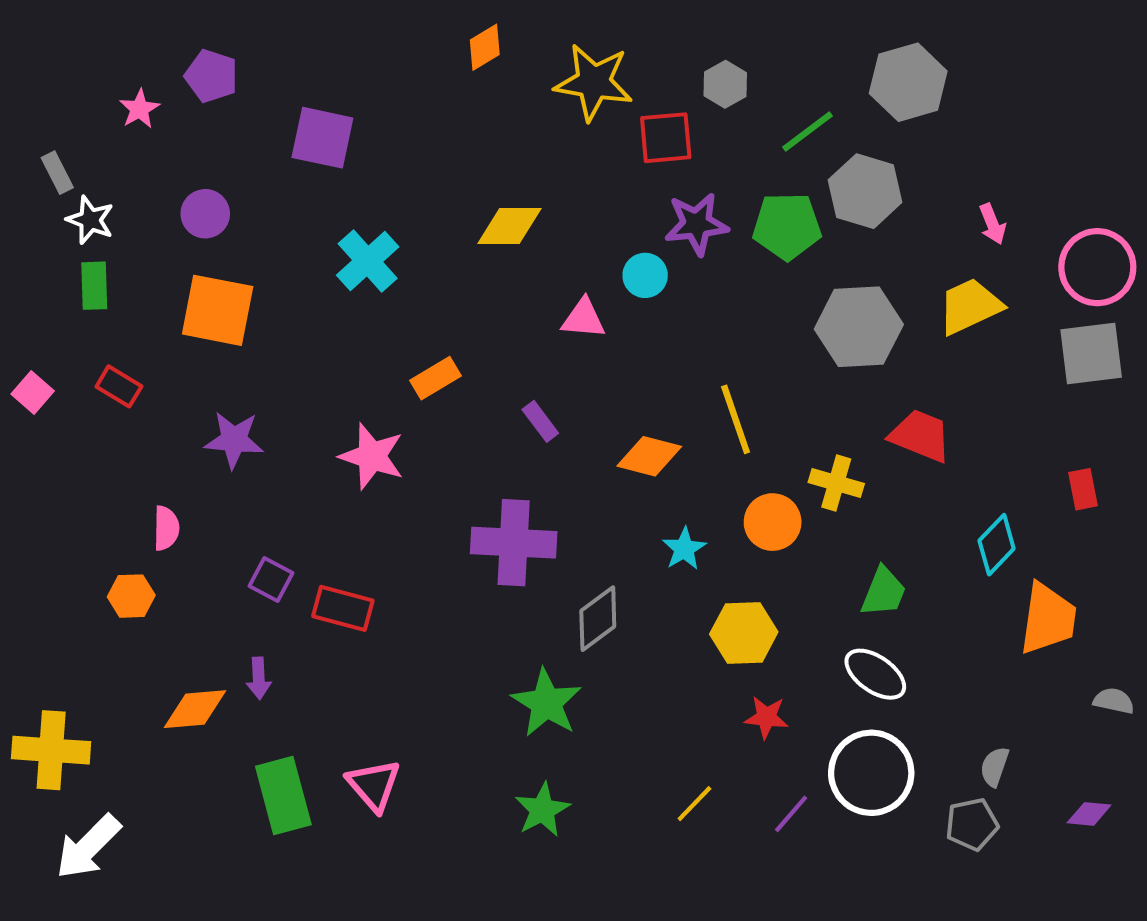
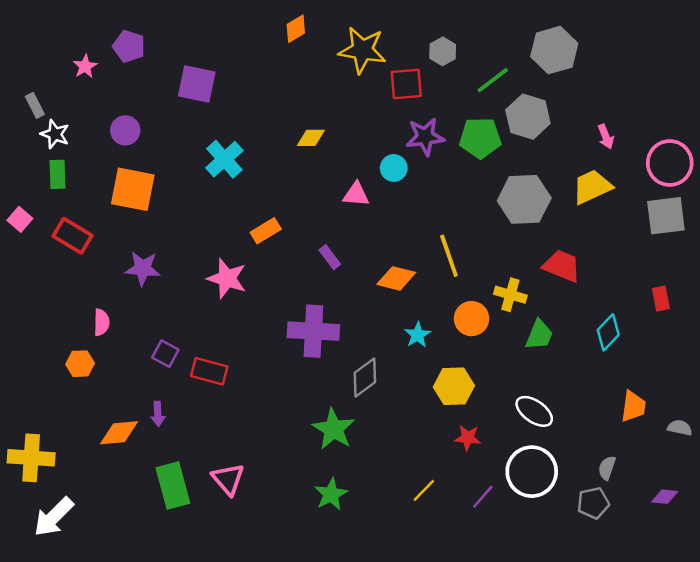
yellow diamond: (509, 226) -> (311, 138), size x0.7
red rectangle: (119, 386) -> (73, 236), size x1.4
pink square: (33, 393) -> (20, 219), moved
green trapezoid: (884, 592) -> (539, 335), moved
orange trapezoid: (1048, 619) -> (633, 406), moved, size x0.7

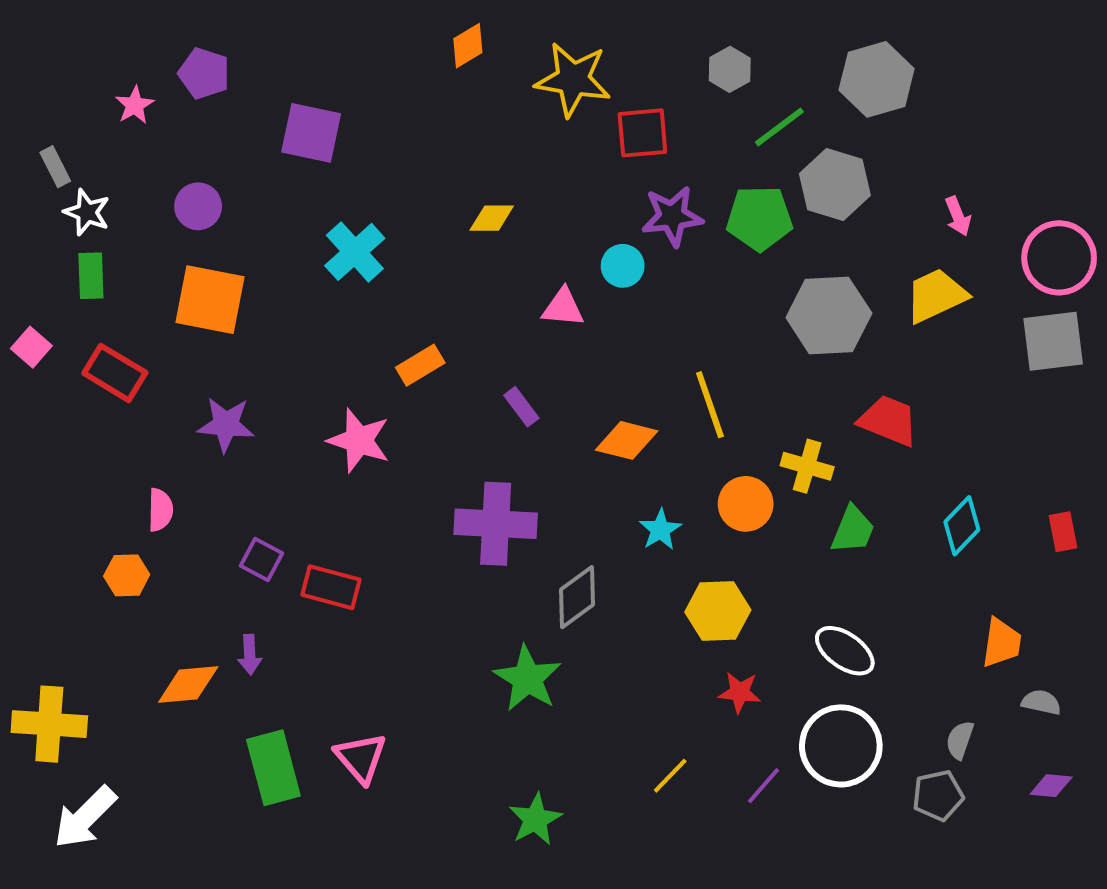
gray hexagon: (443, 51) -> (730, 69), moved
red rectangle: (661, 298) -> (1063, 532), moved
gray semicircle: (680, 428) -> (1041, 702), moved
green star: (331, 494) -> (535, 819), moved

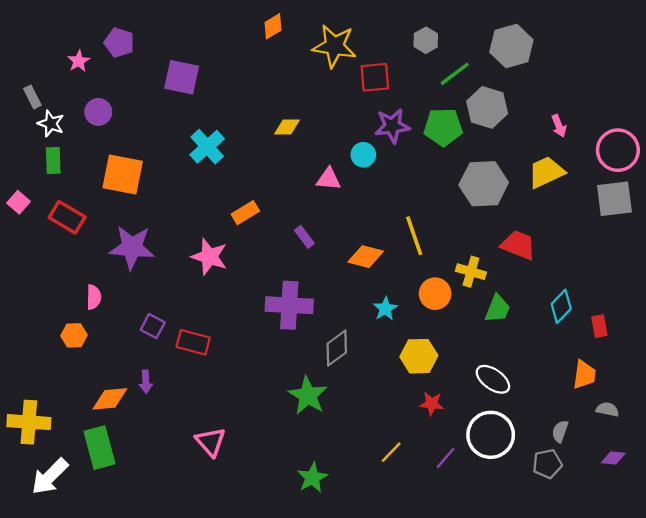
purple circle: (198, 206) -> (98, 112), moved
purple star: (226, 425) -> (132, 247), size x1.4
red rectangle: (1063, 532) -> (599, 326), moved
green rectangle: (273, 768) -> (99, 448), moved

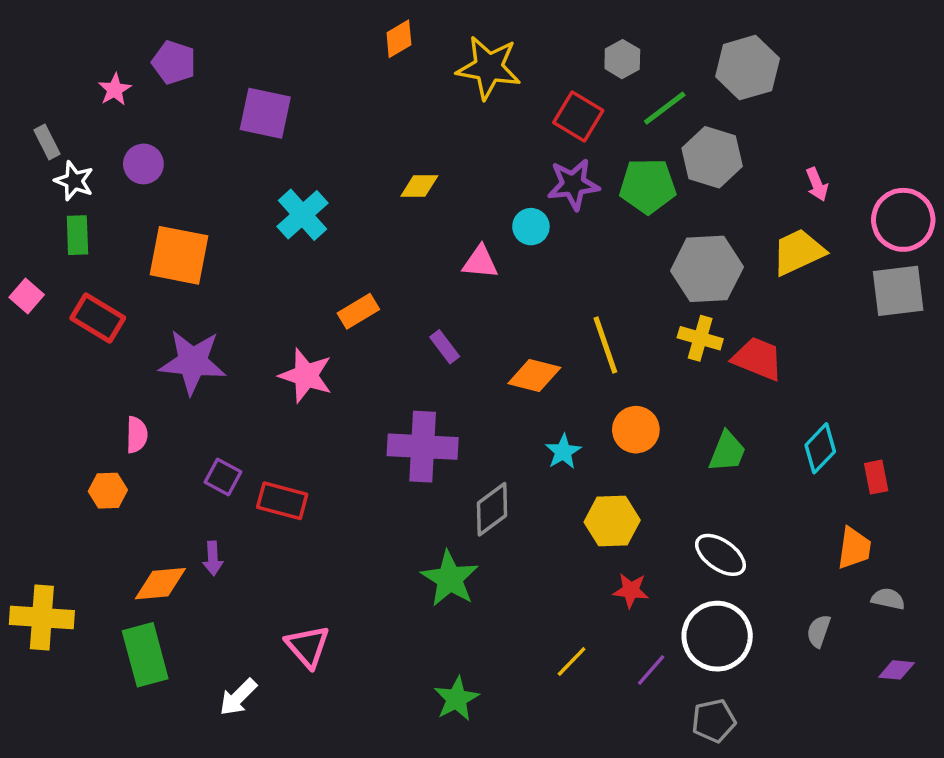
red square: (375, 77) -> (578, 117), moved, turned 36
yellow cross: (471, 272) -> (700, 338), moved
gray pentagon: (547, 464) -> (714, 721), moved
white arrow: (50, 476) -> (238, 697), moved, size x0.7

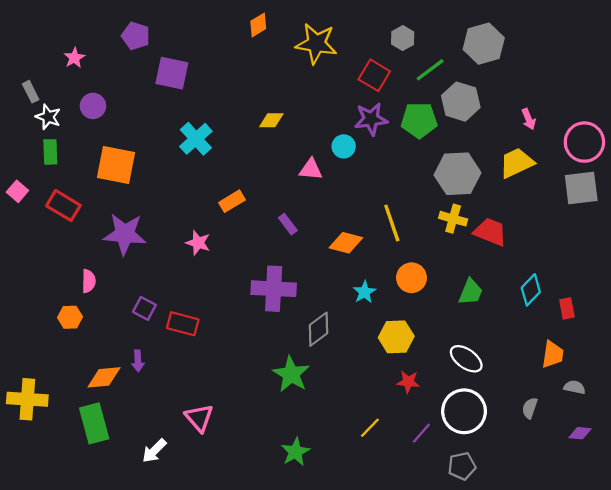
purple pentagon: (174, 62) -> (136, 36), moved
pink star: (306, 376) -> (198, 243), size x0.7

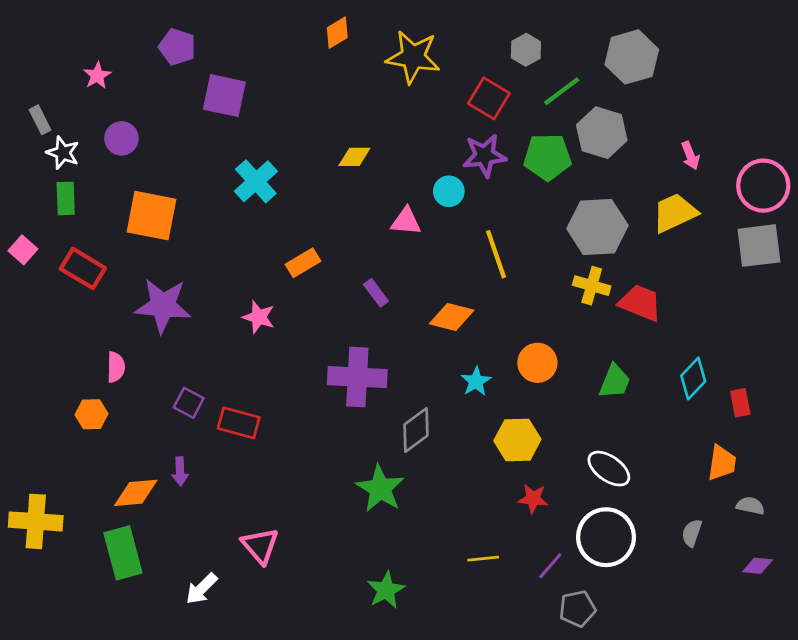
yellow line: (392, 223) -> (496, 254), moved
yellow line: (370, 428) -> (483, 559), turned 40
gray pentagon: (462, 466) -> (577, 609), moved

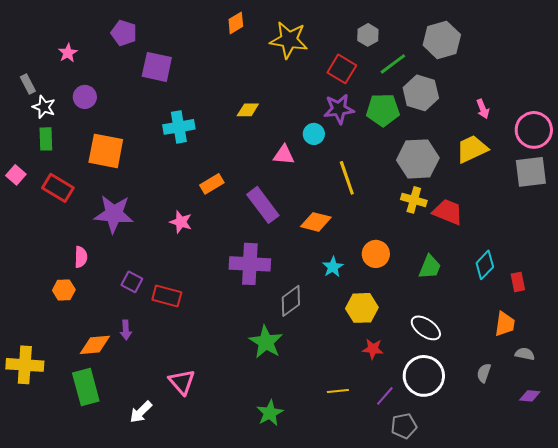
cyan cross: (256, 181) -> (179, 127), turned 32
purple rectangle: (376, 293) -> (263, 205), size x1.8

